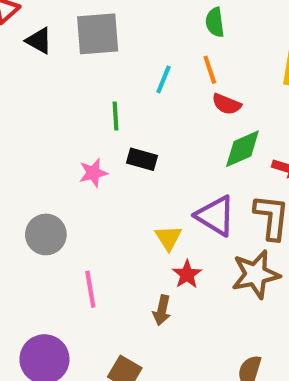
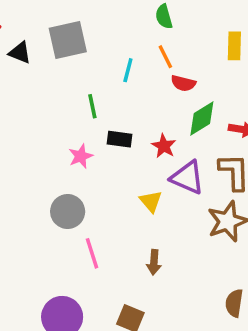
gray circle: (46, 234) -> (68, 211), moved
red star: (187, 274) -> (164, 146), moved

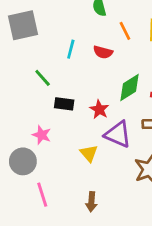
orange line: (165, 57) -> (125, 31), moved
red semicircle: (183, 83) -> (103, 52), moved
green line: (92, 106) -> (43, 78), turned -30
pink star: (81, 156) -> (42, 135), moved, turned -30

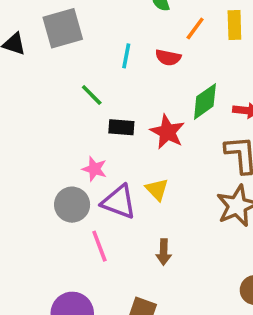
orange line: (125, 31) -> (195, 28), turned 66
red star: (99, 109) -> (167, 132), size x1.4
purple triangle: (118, 134) -> (119, 202), moved

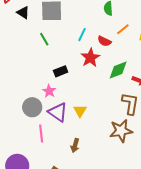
green line: (92, 95) -> (44, 39), moved
black rectangle: (121, 127) -> (61, 71), moved, turned -40
red star: (167, 132) -> (90, 58), moved

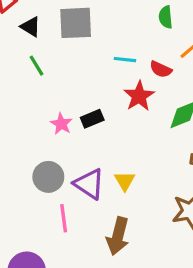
cyan line: (82, 35) -> (125, 60), turned 72
green line: (44, 39) -> (37, 66), moved
pink star: (49, 91) -> (61, 124), moved
brown arrow: (75, 145) -> (118, 236), size x1.6

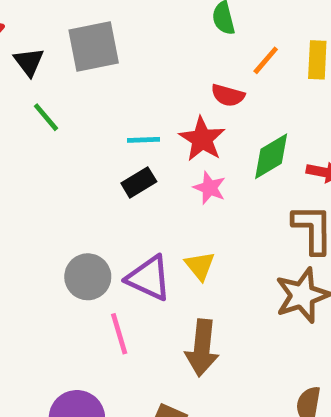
black triangle: (31, 27) -> (29, 62), turned 30
cyan line: (125, 60) -> (143, 140), moved
pink star: (61, 124) -> (210, 188), moved

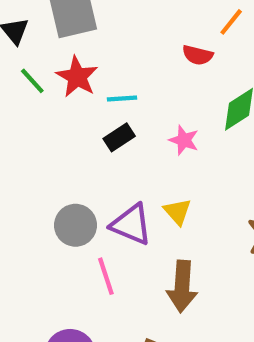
red star: (202, 139) -> (77, 77), moved

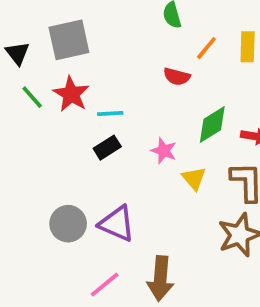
yellow triangle: (177, 212) -> (194, 178), moved
pink line: (106, 276) -> (105, 285), moved, turned 68

